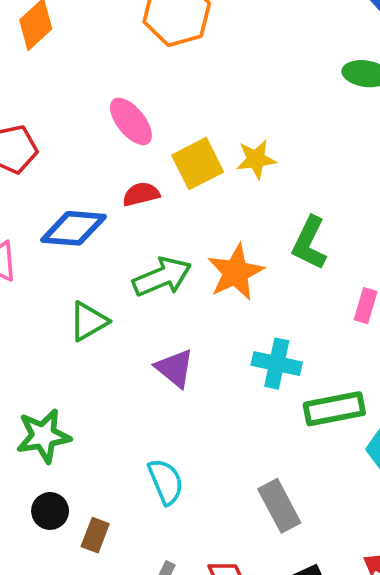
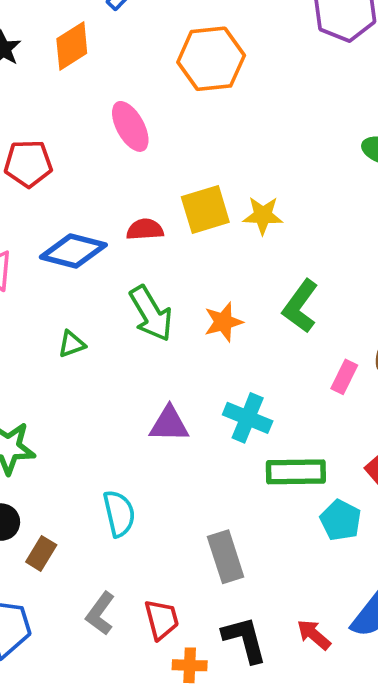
pink ellipse: (131, 121) -> (130, 126), moved
orange star: (236, 272) -> (223, 322), size x0.7
green arrow: (162, 277) -> (151, 314), turned 72
green triangle: (88, 321) -> (72, 344), size x0.7
purple triangle: (175, 368) -> (169, 424), moved, turned -48

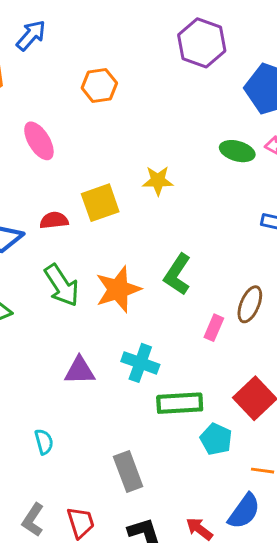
orange hexagon: (211, 59) -> (99, 85), size x0.7
yellow star: (263, 215) -> (158, 181), moved
orange star: (223, 322) -> (118, 289), size x1.5
cyan semicircle: (119, 514) -> (44, 442), size x0.7

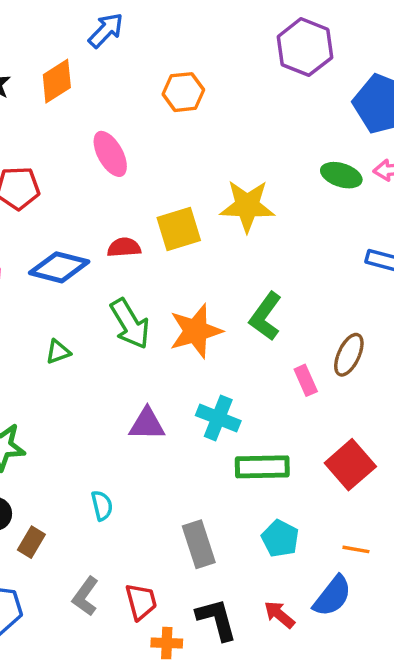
yellow star: (158, 181) -> (247, 206), size x1.5
pink rectangle: (214, 328) -> (306, 380), turned -50
cyan pentagon: (216, 439) -> (280, 539), moved

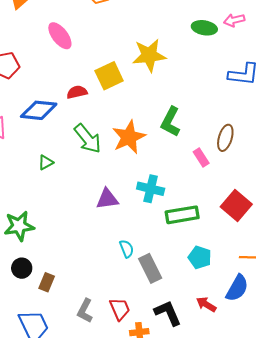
cyan semicircle: (102, 506) -> (127, 249), moved

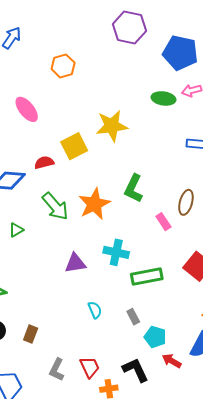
cyan pentagon: (200, 257) -> (155, 337), moved
gray rectangle: (150, 268) -> (133, 317), moved, size x0.6
brown rectangle: (47, 282) -> (31, 334), moved

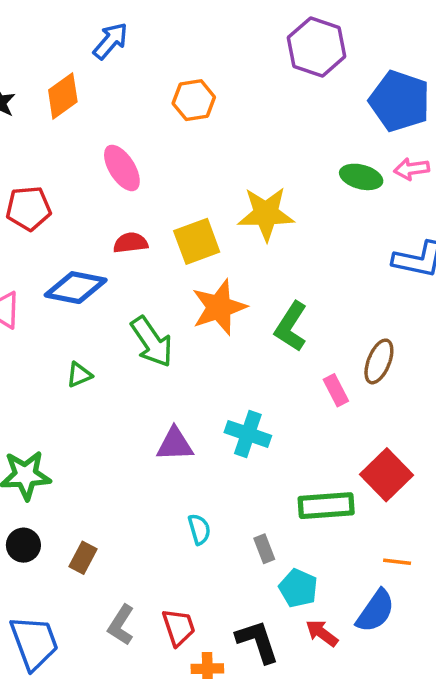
red semicircle: (44, 162) -> (130, 243), moved
orange star: (94, 204) -> (219, 307), moved
green rectangle: (147, 276) -> (326, 506), moved

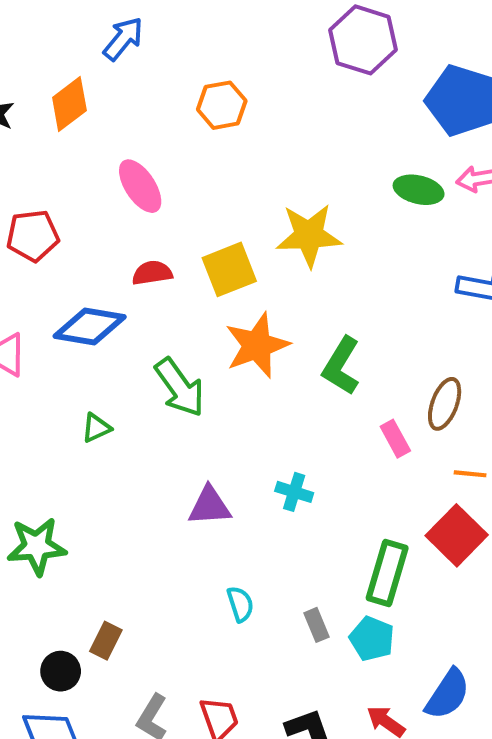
cyan cross: (248, 434) -> (294, 492), size x0.7
green rectangle: (326, 506) -> (387, 573), turned -68
black circle: (23, 545) -> (61, 671), moved
orange line: (397, 562) -> (470, 474), moved
cyan pentagon: (298, 588) -> (372, 639), moved

